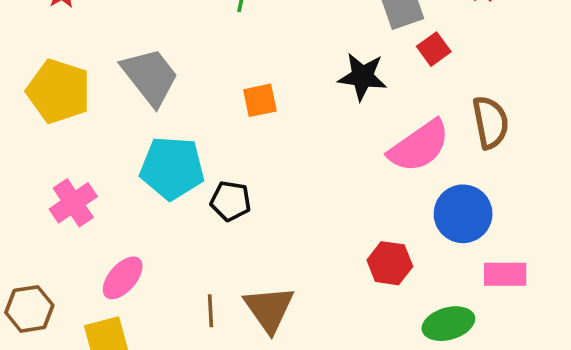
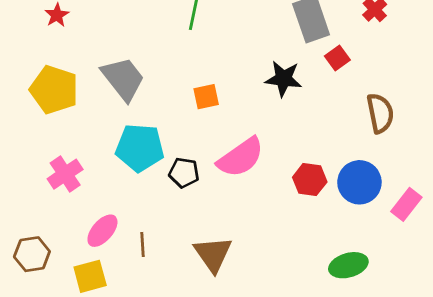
pink semicircle: (419, 146) -> (241, 157), moved
red hexagon: (390, 263) -> (310, 180), moved
pink rectangle: (505, 274) -> (406, 204), moved, turned -52
brown line: (210, 311) -> (143, 244), moved

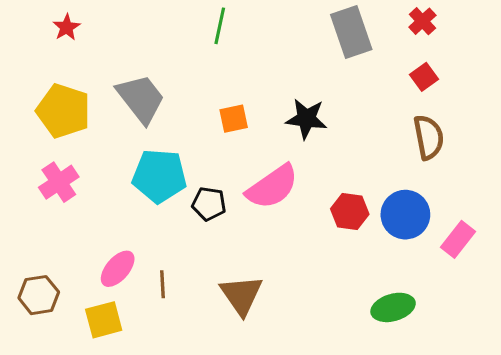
red square: (337, 58) -> (424, 77), moved
black star: (283, 79) -> (306, 119), moved
pink cross: (65, 174) -> (59, 182), moved

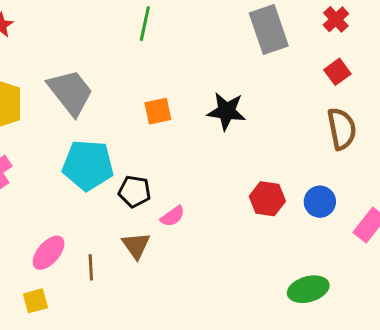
pink semicircle: (272, 187) -> (173, 216), moved, size x0.5
blue circle: (405, 215) -> (320, 202), size x0.7
brown triangle: (241, 295) -> (136, 245), moved, size x0.7
yellow square: (104, 320) -> (35, 301), size x0.7

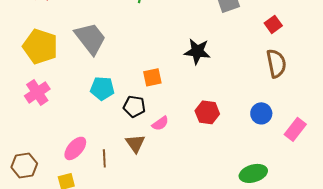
orange square: (158, 111) -> (152, 77), moved
cyan pentagon: (88, 165) -> (102, 88), size x0.7
red hexagon: (267, 199) -> (207, 112), moved

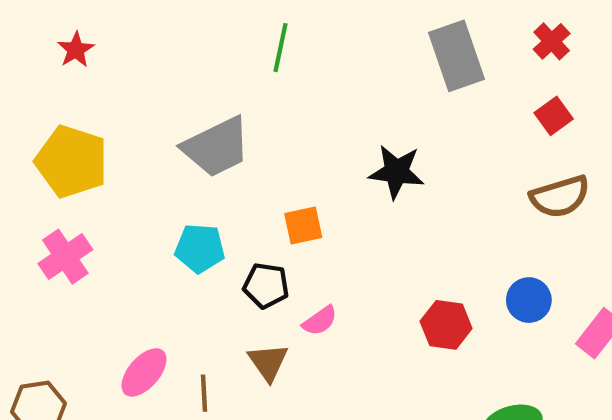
gray trapezoid: (90, 38) -> (216, 147), moved, turned 102
brown semicircle: (276, 63) -> (560, 197), turned 84
red hexagon: (207, 112) -> (446, 325), moved

